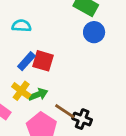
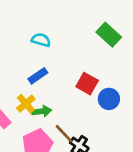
blue circle: (94, 32) -> (109, 99), moved
red square: (43, 61) -> (87, 84), moved

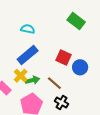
blue rectangle: (38, 76) -> (28, 55), size x1.5
brown line: (64, 134) -> (54, 83), moved

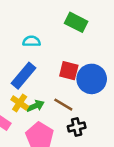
cyan semicircle: (28, 29) -> (32, 41), moved
blue circle: (80, 67) -> (92, 79), size x1.5
black cross: (62, 103) -> (77, 127), turned -32

